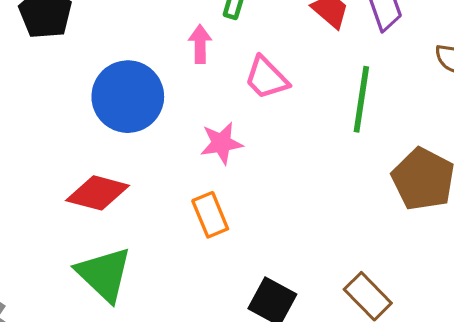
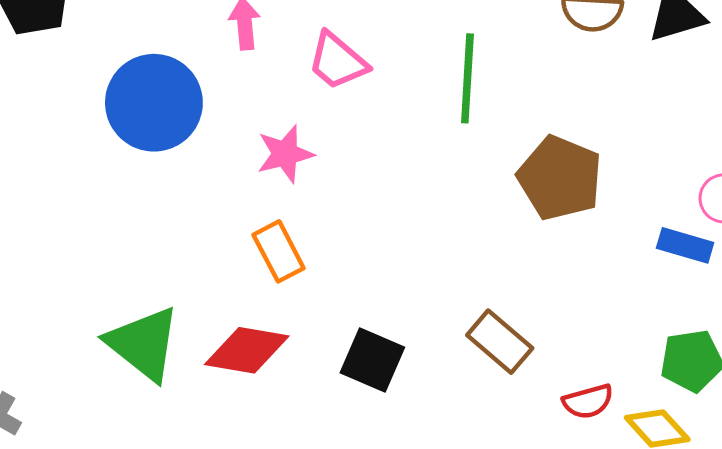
red diamond: (98, 193) -> (247, 350), moved

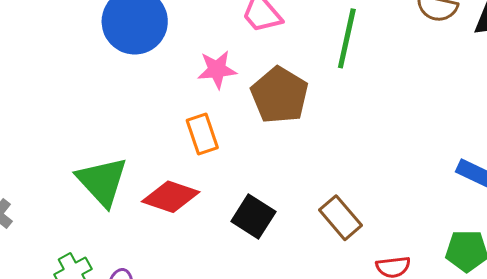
brown pentagon: (560, 178) -> (280, 95), moved

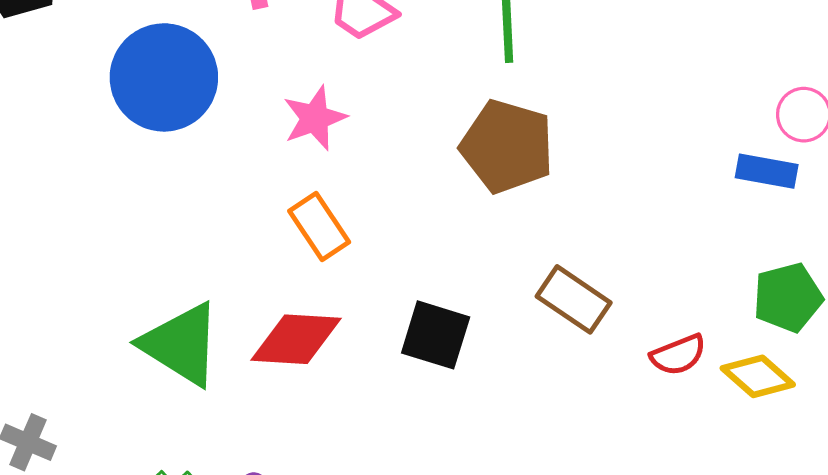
brown pentagon: (280, 95) -> (507, 146), moved

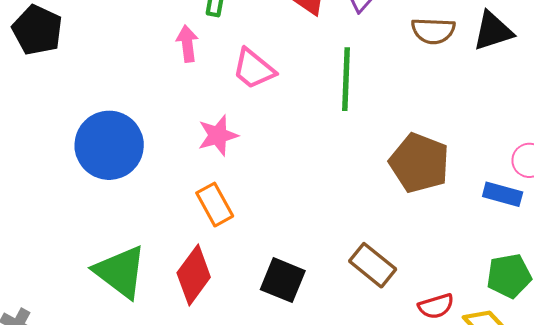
blue circle: (164, 77) -> (109, 145), moved
brown pentagon: (507, 146) -> (419, 163), moved
red diamond: (296, 339) -> (194, 275), turned -62

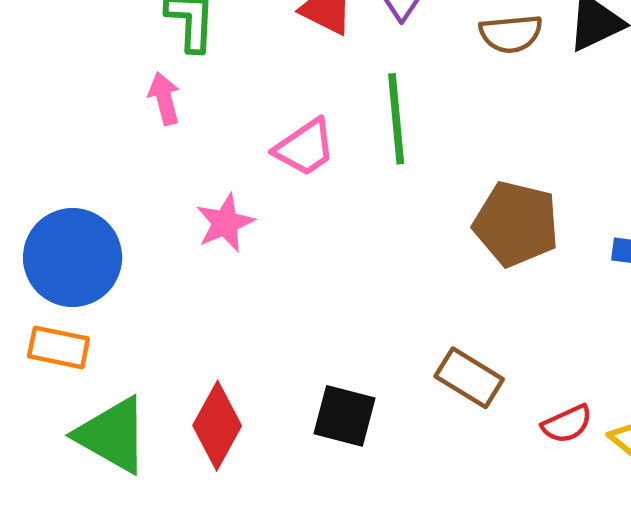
pink trapezoid: (254, 69) -> (305, 147), moved, turned -66
orange rectangle: (215, 205) -> (59, 347), moved, turned -42

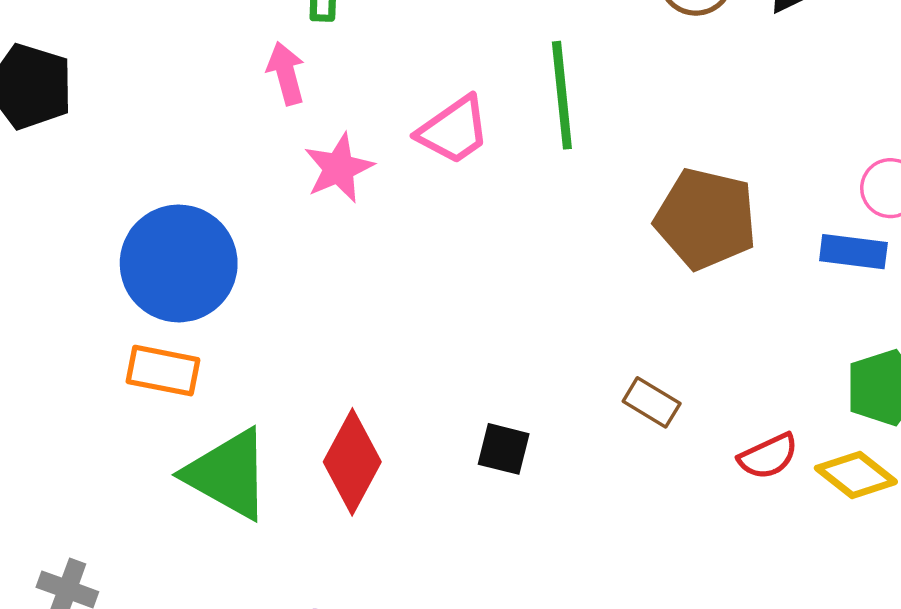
pink star: (225, 223) -> (339, 168), moved
brown rectangle: (469, 378) -> (652, 402), size x0.7
black square: (344, 416) -> (504, 449), size x0.7

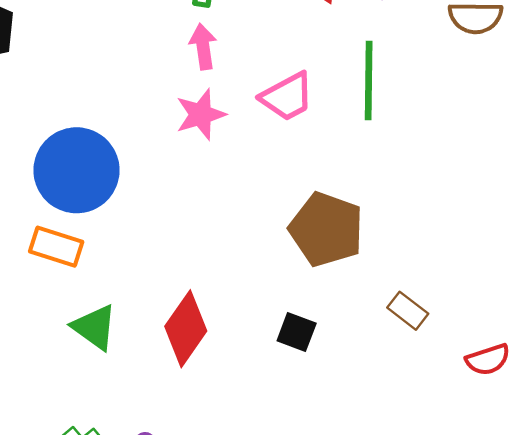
pink arrow: (286, 73) -> (203, 47), moved
brown pentagon: (706, 219) -> (326, 229), moved
green triangle: (228, 474) -> (95, 327), size x0.7

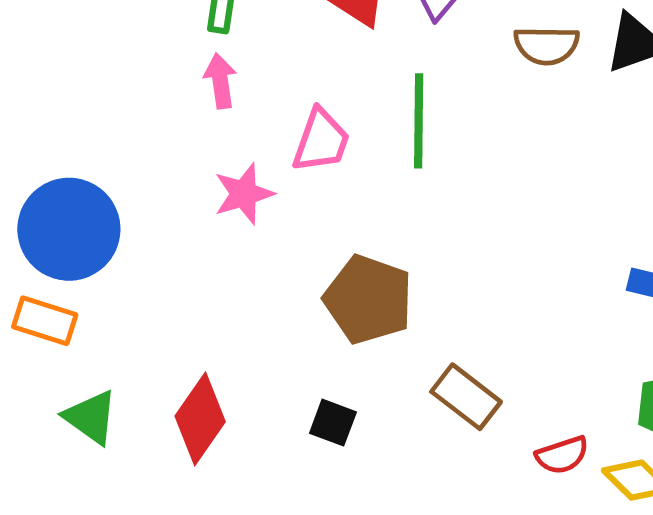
pink trapezoid: (287, 97) -> (321, 141), turned -42
pink star: (201, 115) -> (244, 194), moved
brown rectangle: (408, 311) -> (466, 397), size x1.4

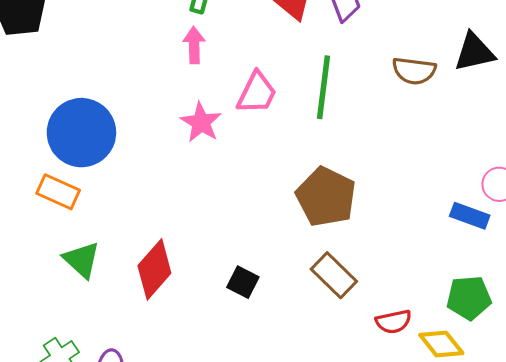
brown semicircle: (547, 45) -> (414, 71), moved
pink star: (244, 194) -> (201, 122), turned -30
brown pentagon: (368, 299) -> (326, 197), moved

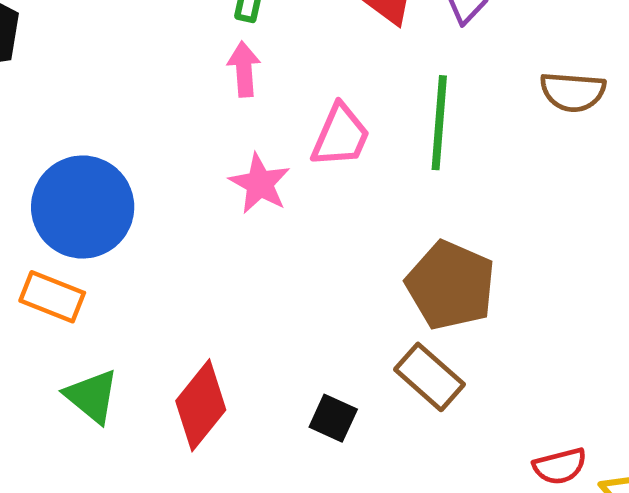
brown rectangle: (334, 275) -> (429, 377), moved

